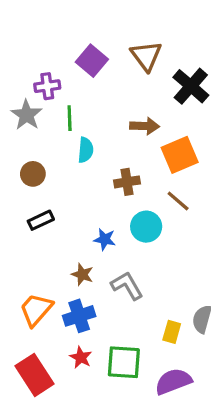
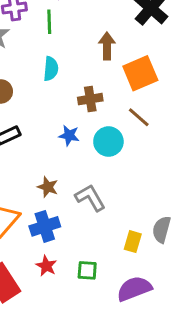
green line: (70, 118) -> (49, 22), moved
brown arrow: (145, 126) -> (107, 46), turned -92
blue star: (105, 239) -> (69, 135), moved
green square: (124, 362) -> (87, 270), size x0.6

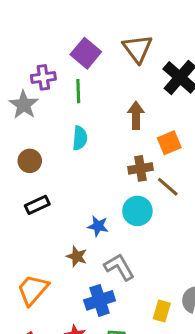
orange square: (140, 73) -> (169, 143), size x0.7
brown cross: (90, 99) -> (140, 168), moved
blue star: (69, 135) -> (98, 226), moved
blue cross: (45, 226) -> (100, 300), moved

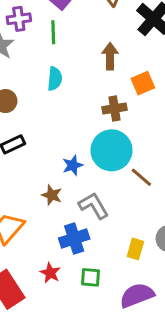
brown line: (168, 187) -> (141, 177), moved
cyan circle: (137, 211) -> (112, 150), size x1.4
blue star: (98, 226) -> (73, 165), turned -30

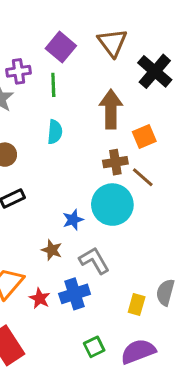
brown arrow: (110, 56) -> (111, 109), size x1.4
brown line: (141, 177) -> (143, 177), moved
red star: (50, 273) -> (40, 298), moved
green square: (91, 277) -> (94, 347), moved, turned -30

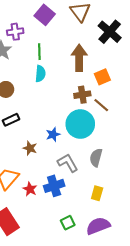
green line: (53, 85) -> (39, 52), moved
brown star: (52, 250) -> (30, 148), moved
gray semicircle: (165, 292) -> (96, 158), moved

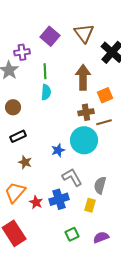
brown line: (101, 105) -> (104, 122), turned -56
brown star: (30, 148) -> (25, 162), moved
gray semicircle: (96, 158) -> (100, 185), moved
yellow rectangle: (97, 193) -> (90, 205), moved
purple semicircle: (98, 226) -> (101, 237), size x0.7

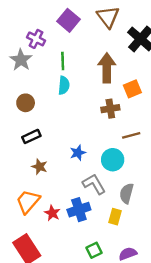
purple cross: (22, 52) -> (36, 39), turned 35
brown line: (104, 122) -> (131, 135), moved
cyan circle: (84, 140) -> (113, 160), moved, size x0.7

